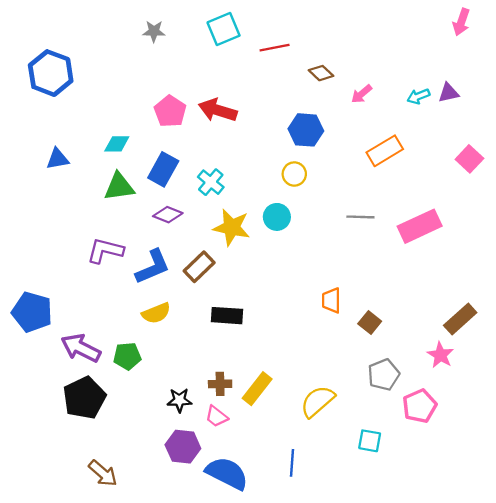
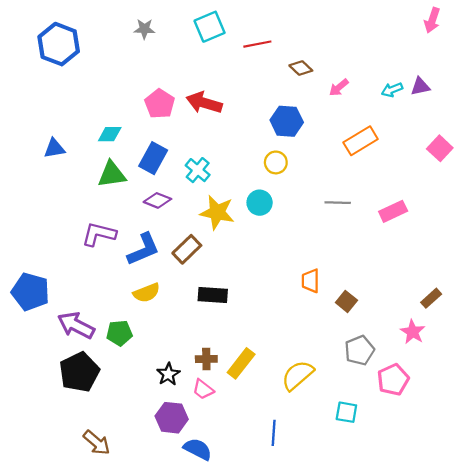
blue hexagon: (51, 73) -> (59, 44), moved
pink rectangle: (420, 226) -> (393, 211), size x0.7
brown rectangle: (460, 319) -> (431, 298), size x0.7
black star: (179, 400) -> (168, 374), turned -30
blue semicircle: (227, 473) -> (198, 449), moved, size x0.7

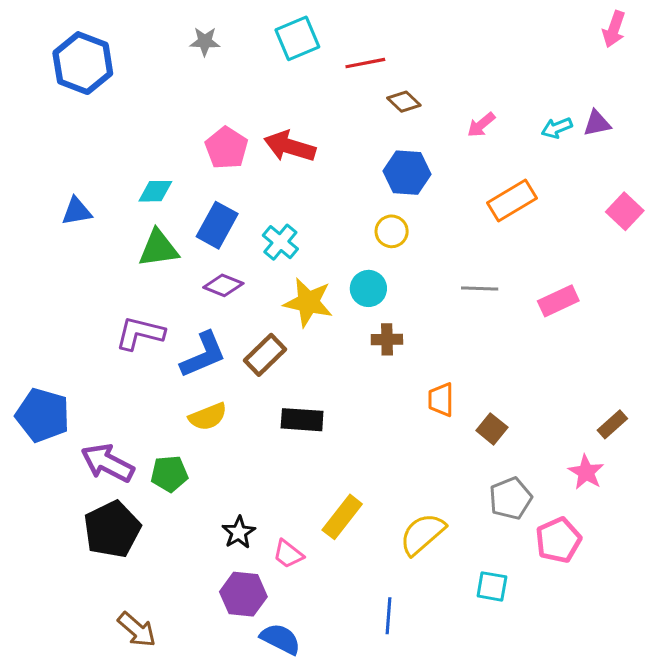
brown diamond: (301, 68) -> (404, 102), moved
brown cross: (206, 359) -> (387, 339), moved

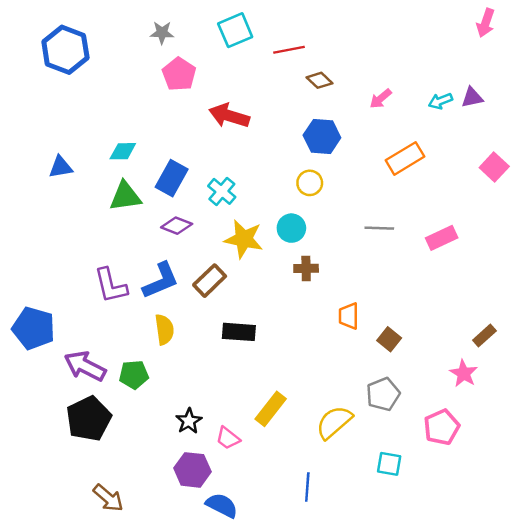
pink pentagon: (226, 148) -> (179, 74), moved
purple L-shape: (140, 333) -> (111, 285), moved, turned -117
yellow semicircle: (208, 417) -> (164, 329), turned -76
gray pentagon: (510, 498) -> (383, 394), moved

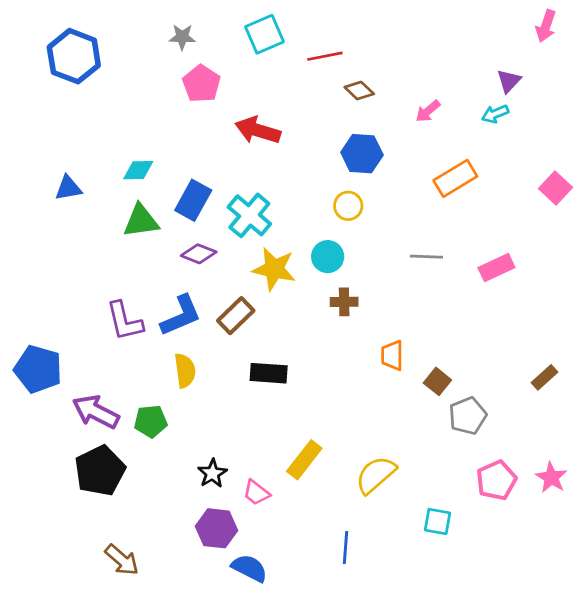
purple triangle: (472, 97) -> (509, 81), moved, turned -35
cyan cross: (222, 191) -> (249, 215), size x1.4
pink star: (464, 373) -> (551, 478), moved
gray pentagon: (383, 394) -> (468, 416), moved

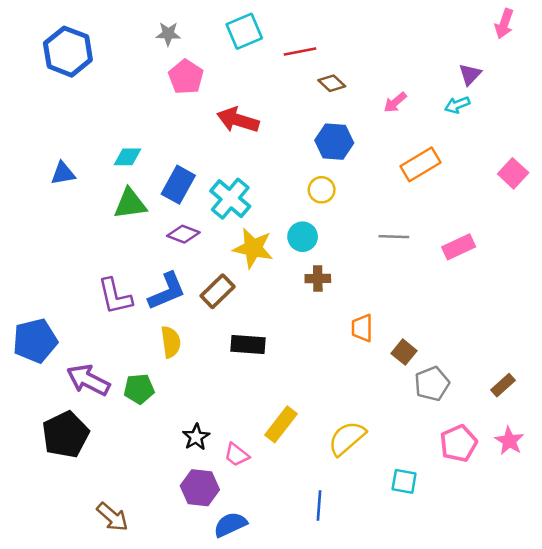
blue pentagon: (38, 369) -> (35, 341), turned -30
brown rectangle: (544, 377) -> (503, 385), moved
black pentagon: (100, 471) -> (65, 435), moved
blue semicircle: (249, 568) -> (230, 525), turned -52

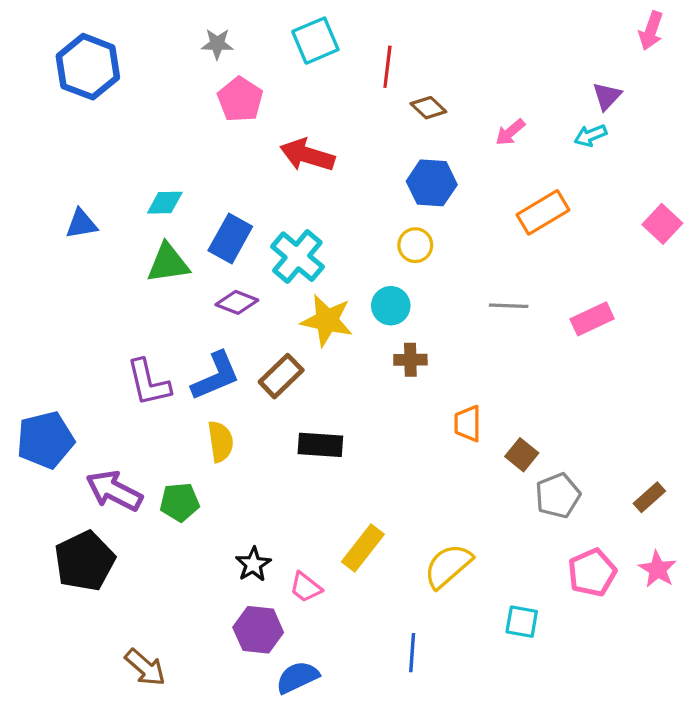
red line: (300, 52) -> (387, 67), turned -72

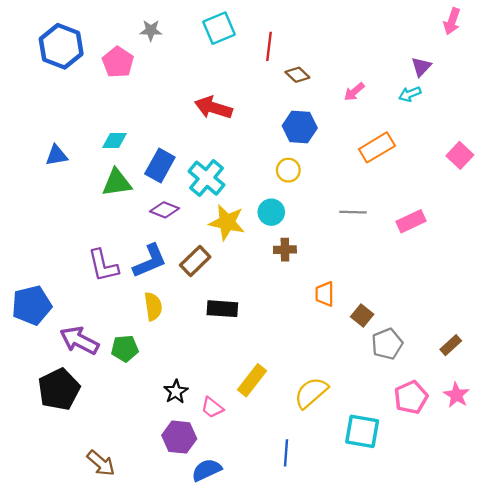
pink pentagon: (240, 99) -> (118, 62), moved
cyan square: (522, 622) -> (362, 431), size x1.5

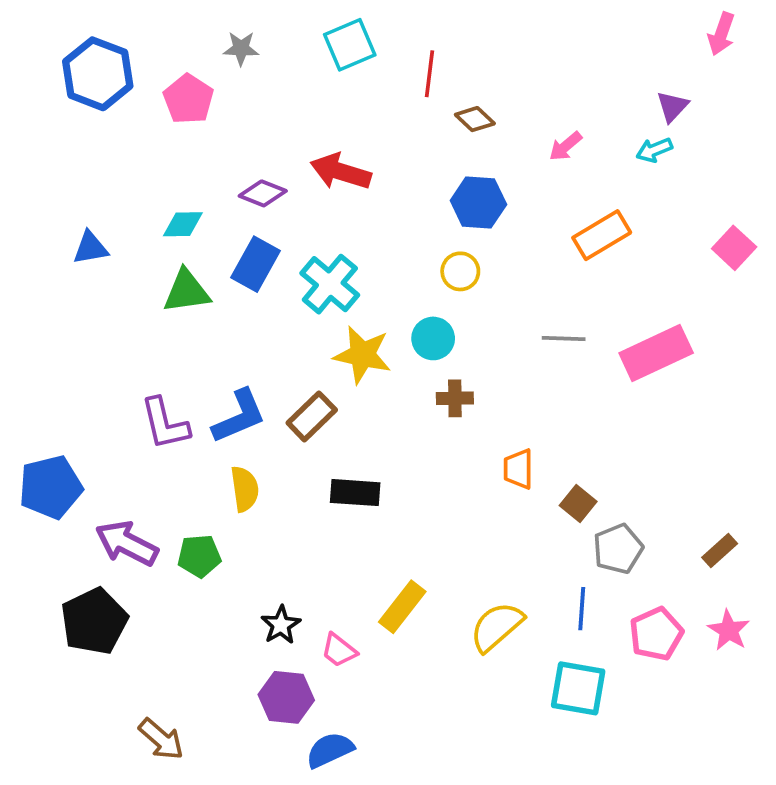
purple diamond: (164, 210) -> (263, 193), moved
pink rectangle: (411, 221) -> (656, 353), size x1.5
blue line: (286, 453) -> (582, 609), moved

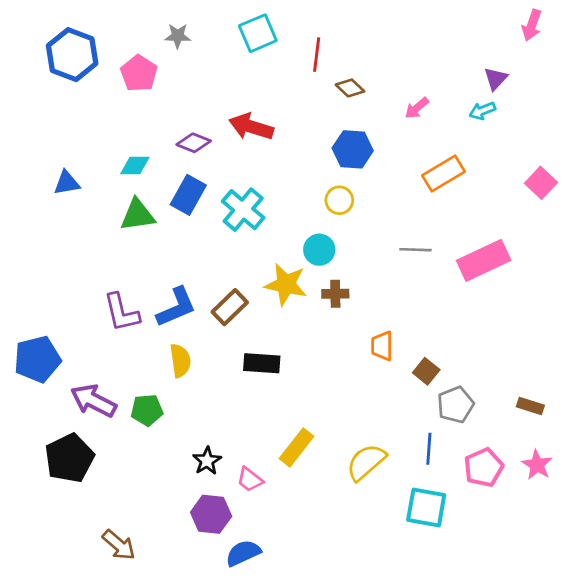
yellow star: (362, 355) -> (286, 284), moved
brown rectangle: (720, 551) -> (530, 406), turned 60

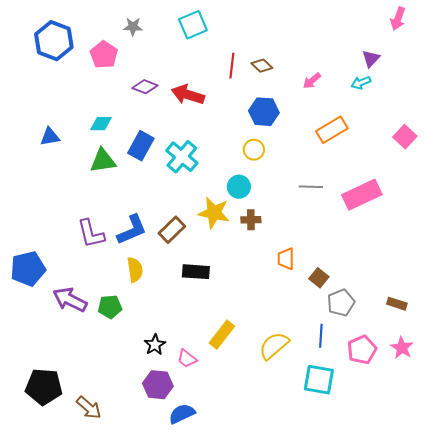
red line: (317, 55) -> (232, 66), moved
purple diamond: (194, 143) -> (145, 87), moved
black pentagon: (69, 458) -> (44, 387), moved, turned 30

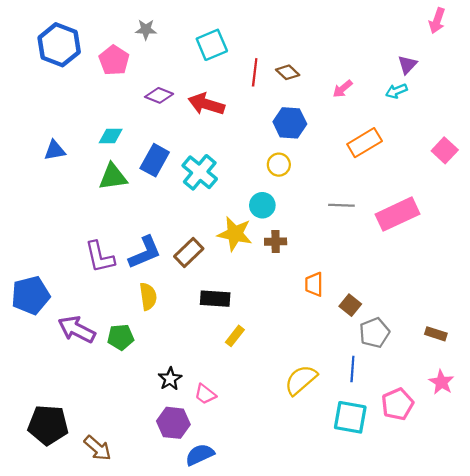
cyan square: (193, 25) -> (212, 45), moved
yellow rectangle: (222, 335) -> (235, 336), moved, size x0.7
pink pentagon: (362, 350) -> (397, 404), moved

